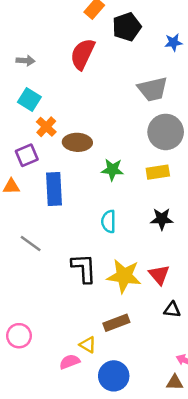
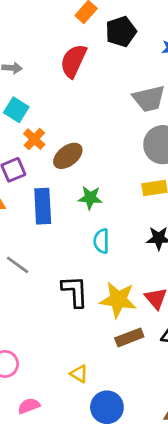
brown ellipse: (77, 142) -> (68, 156), turned -40
green star: (112, 170) -> (90, 198), moved
brown rectangle: (116, 323) -> (129, 337), moved
pink semicircle: (70, 362) -> (29, 406), moved

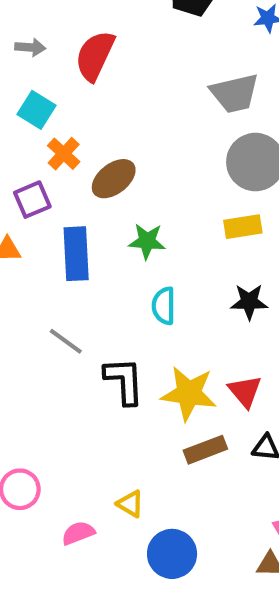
red semicircle: (73, 61) -> (95, 56), moved
gray line: (18, 265) -> (66, 341), moved
pink semicircle: (29, 406) -> (78, 533), moved

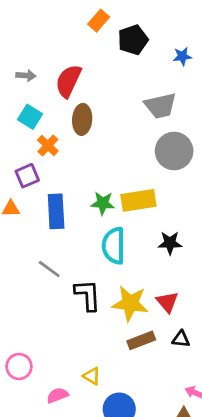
brown ellipse: (114, 179) -> (82, 119), moved, turned -48
yellow rectangle: (243, 227) -> (138, 200), moved, size x1.4
cyan semicircle: (164, 306) -> (114, 246), size x1.5

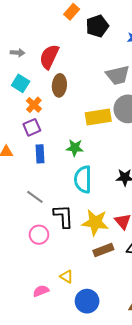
purple square: (27, 176) -> (32, 127), moved
yellow rectangle: (138, 200) -> (98, 117), moved
blue rectangle: (56, 211) -> (40, 154), size x0.7
pink circle: (19, 366) -> (39, 235), moved

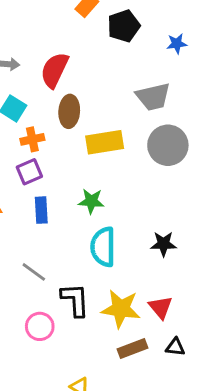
orange cross: (34, 105) -> (32, 139), turned 35
yellow rectangle: (98, 117) -> (105, 142), moved

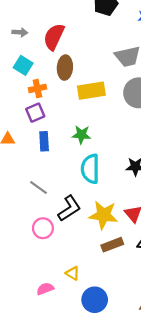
black L-shape: (75, 300) -> (69, 208), turned 60

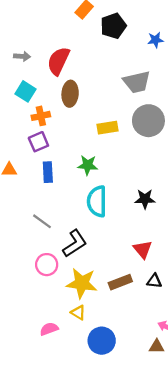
yellow rectangle: (91, 91) -> (107, 128), moved, size x0.7
yellow star: (103, 215) -> (82, 283), moved

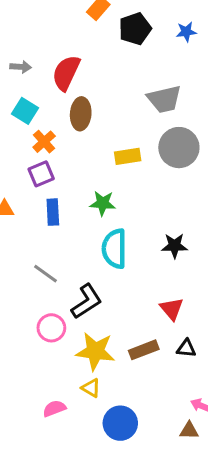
blue star: (155, 40) -> (186, 32), moved
orange cross: (41, 116) -> (44, 142), turned -30

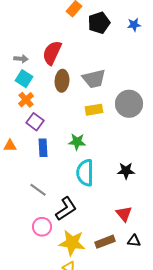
gray arrow: (21, 67) -> (21, 59), moved
gray trapezoid: (164, 99) -> (94, 79), moved
orange cross: (44, 142) -> (26, 100), moved
purple square: (41, 174) -> (35, 122), turned -30

